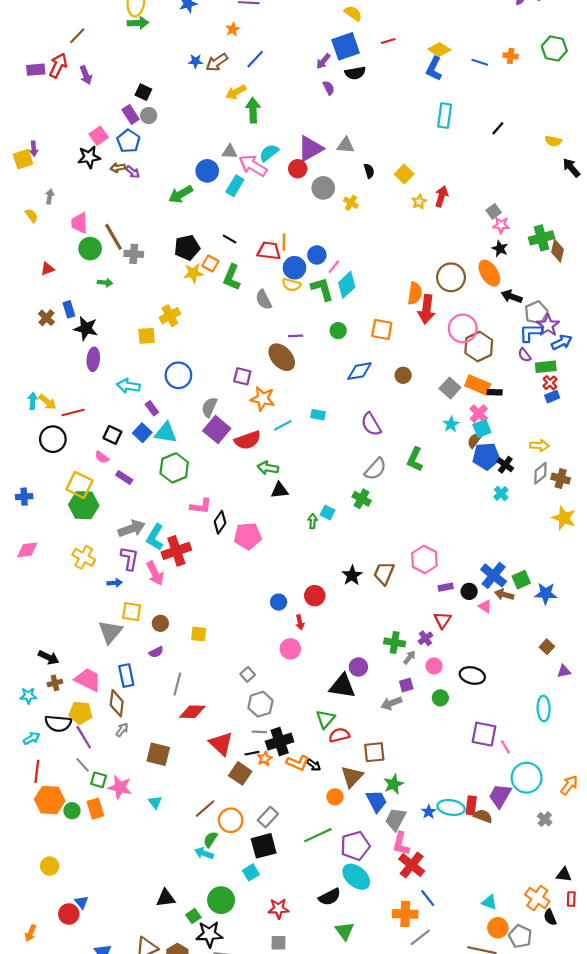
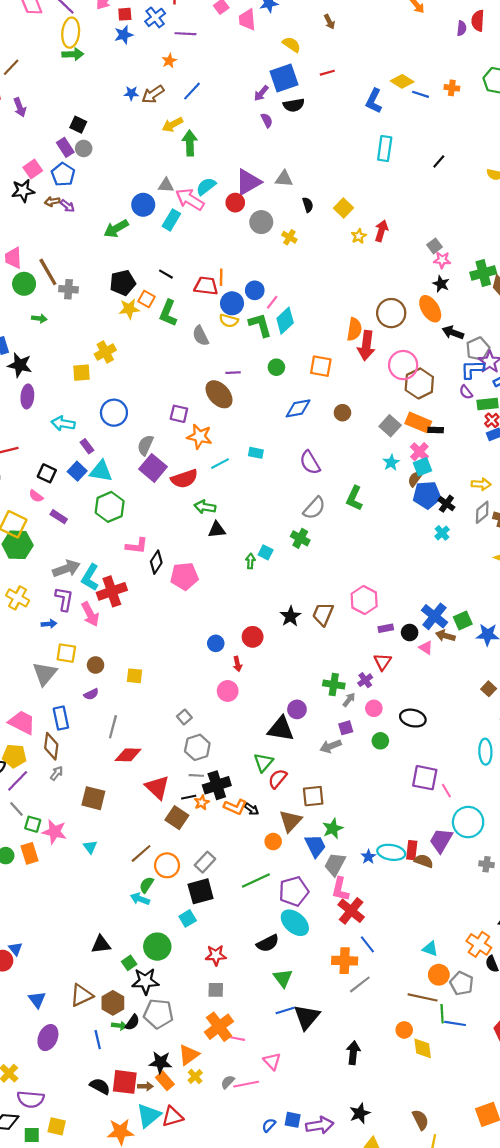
yellow diamond: (439, 50) -> (402, 81), moved
red semicircle: (339, 735) -> (277, 779), turned -36
purple line: (84, 737) -> (18, 781), turned 75
gray cross: (545, 819) -> (486, 864), turned -32

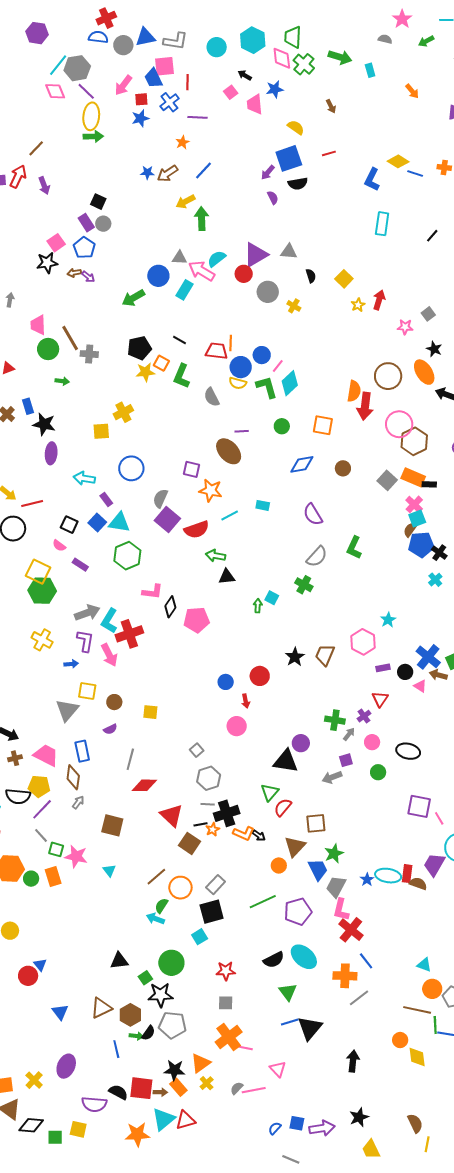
pink star: (442, 260) -> (405, 327), moved
cyan star: (391, 463) -> (388, 620), moved
cyan ellipse: (295, 923) -> (304, 957), moved
purple ellipse: (48, 1038) -> (66, 1066), moved
purple semicircle: (31, 1099) -> (94, 1104), moved

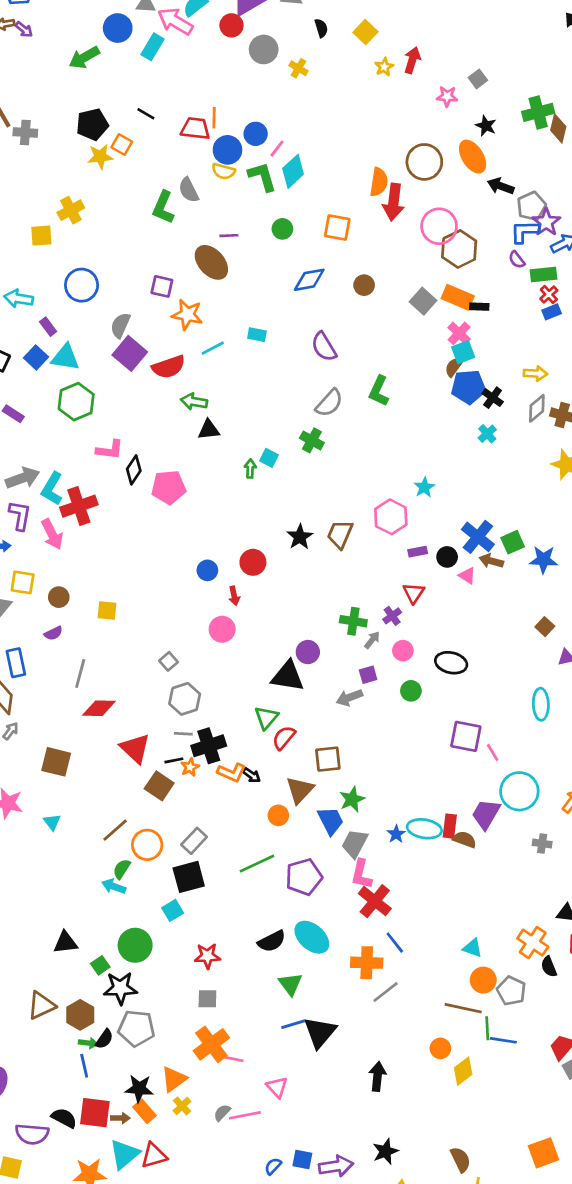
green L-shape: (181, 376) -> (163, 207), moved
blue line: (116, 1049) -> (84, 1066), moved
yellow diamond: (417, 1057) -> (463, 1071), turned 60

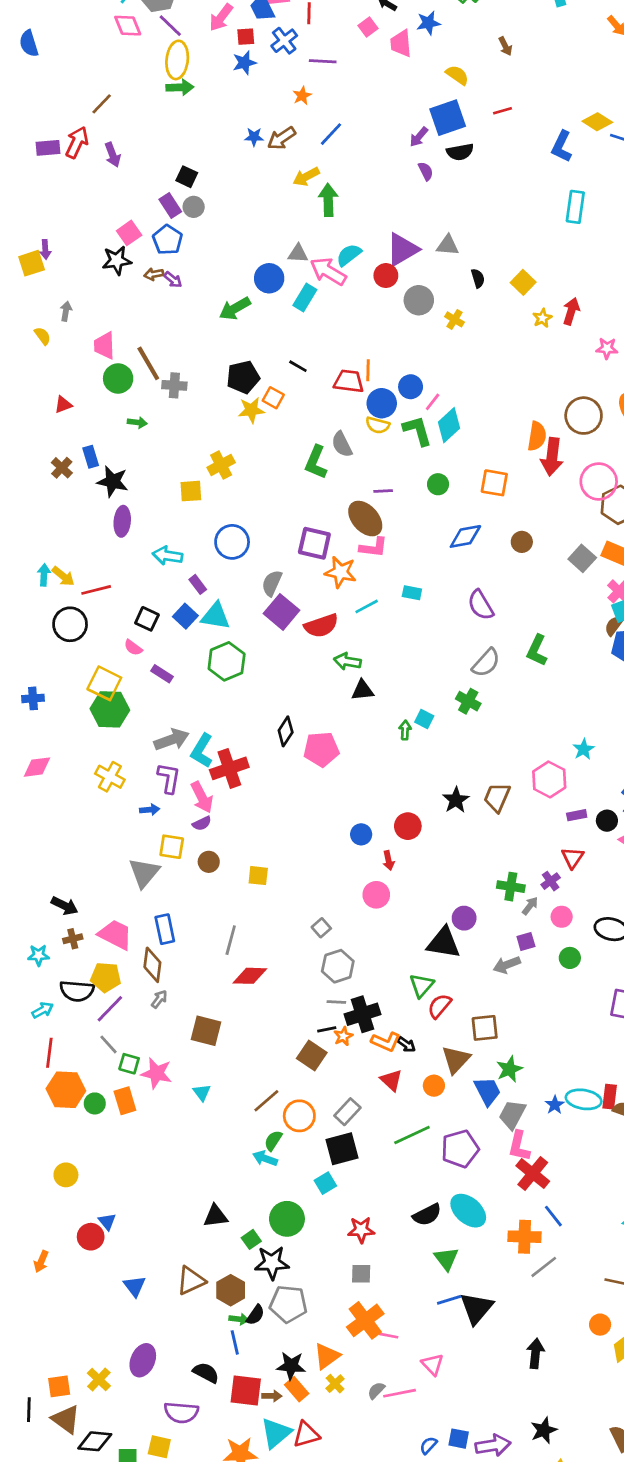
purple square: (162, 286) -> (314, 543), size x1.4
pink L-shape: (110, 450) -> (373, 547), moved
purple semicircle: (53, 633) -> (202, 823), moved
red triangle: (135, 748) -> (391, 1080), moved, size x0.7
black semicircle: (64, 1118) -> (206, 1373), moved

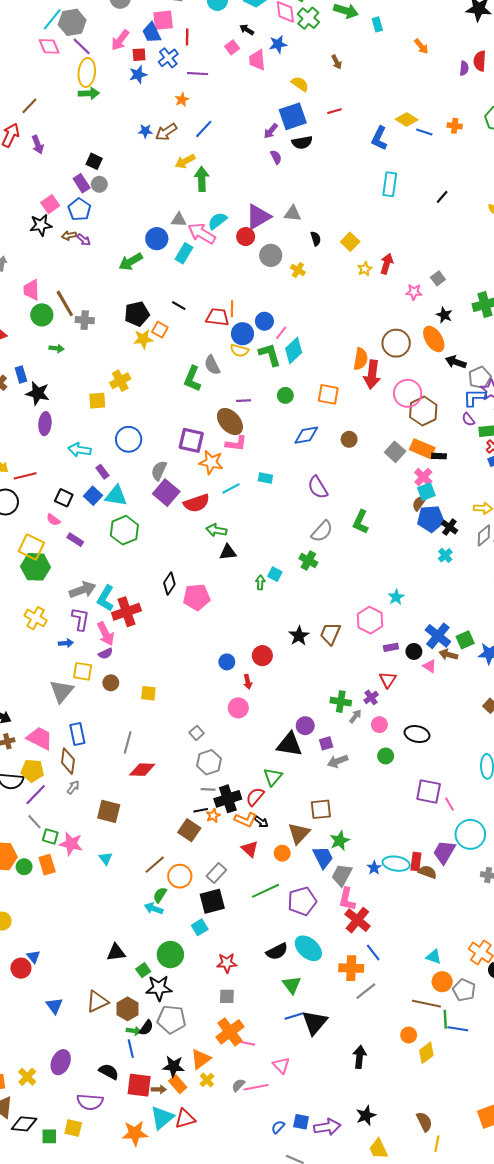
purple square: (526, 941) -> (326, 743), moved
red semicircle: (439, 1006) -> (255, 797), moved

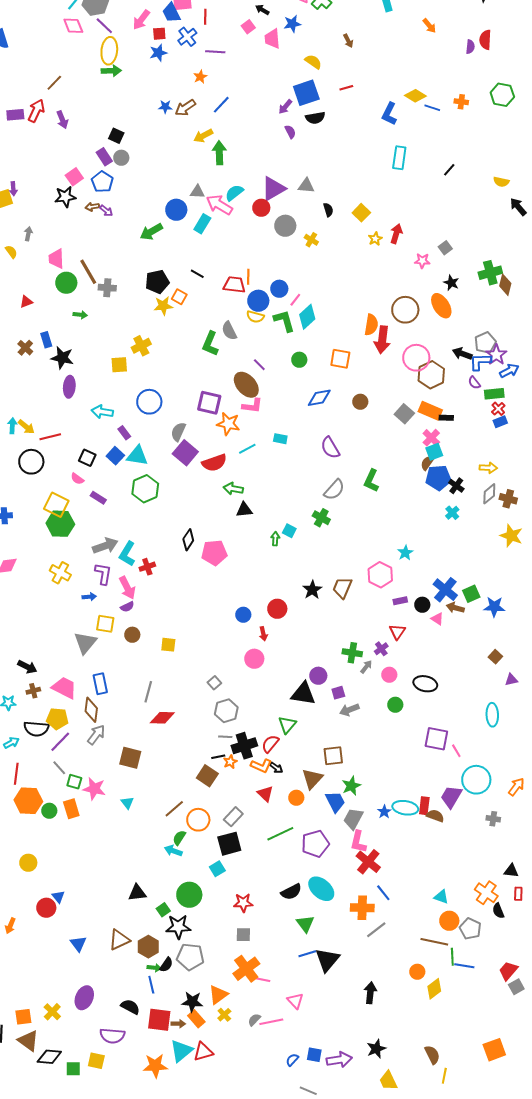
black arrow: (456, 362) -> (462, 354), moved
purple line: (244, 401) -> (259, 365), turned 48
red cross: (126, 612) -> (147, 567), size x0.6
gray arrow: (73, 787) -> (96, 735), size x1.5

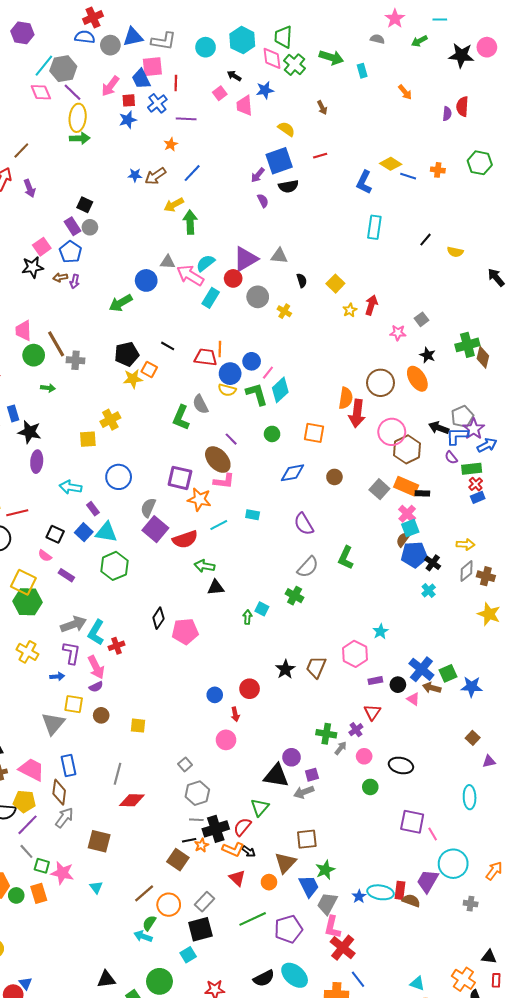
yellow semicircle: (501, 182) -> (455, 252), moved
purple arrow: (106, 211) -> (75, 281), turned 64
cyan rectangle: (202, 224) -> (211, 298), moved
gray arrow: (349, 710) -> (304, 792), moved

